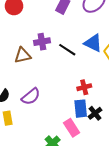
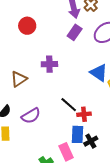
black line: (67, 50) -> (69, 105), moved
brown triangle: (23, 55) -> (19, 79), moved, turned -30

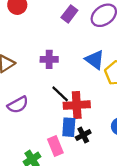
purple cross: (49, 64) -> (49, 59), moved
red cross: (84, 114) -> (77, 105), size x1.6

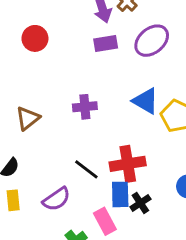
purple rectangle: (69, 14) -> (106, 44), turned 49
black line: (60, 94) -> (86, 169), moved
purple semicircle: (18, 105) -> (56, 199), moved

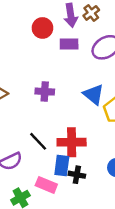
red circle: (35, 38) -> (42, 28), moved
black cross: (140, 203) -> (77, 175), turned 35
pink rectangle: (105, 221) -> (46, 185), turned -48

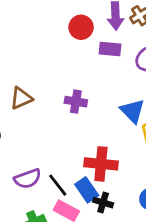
black line: (38, 141) -> (58, 185), moved
blue rectangle: (62, 165) -> (87, 190), turned -48

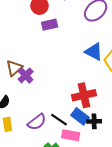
purple rectangle: (110, 49) -> (50, 25), moved
purple cross: (76, 102) -> (26, 75), moved, turned -35

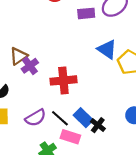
purple rectangle: (50, 25) -> (86, 13), moved
red cross: (84, 95) -> (63, 80), moved
black cross: (94, 121) -> (98, 125), turned 32

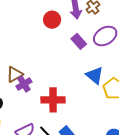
purple rectangle: (86, 13) -> (79, 41), turned 49

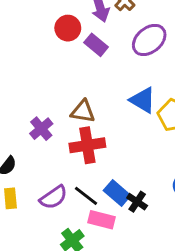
purple rectangle: (79, 41) -> (96, 45), moved
brown triangle: (15, 74) -> (83, 111), moved, turned 48

